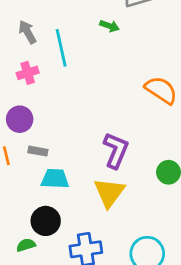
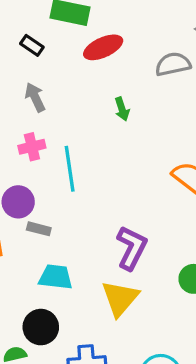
green arrow: (109, 26) -> (122, 109), moved, turned 48
cyan line: (61, 48) -> (70, 169), moved
gray rectangle: (38, 151) -> (39, 229), moved

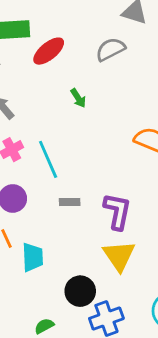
gray rectangle: (39, 229) -> (70, 202), moved
cyan trapezoid: (56, 277) -> (33, 257), moved, turned 96
black circle: (41, 327) -> (80, 291), moved

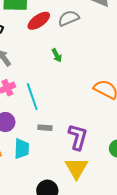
gray semicircle: (110, 49) -> (69, 18), moved
cyan trapezoid: (33, 257) -> (22, 149), moved

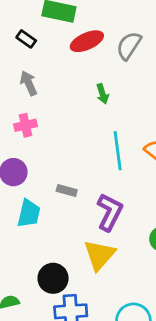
gray semicircle: (69, 18) -> (129, 46), turned -45
cyan line: (32, 97) -> (118, 151), moved

